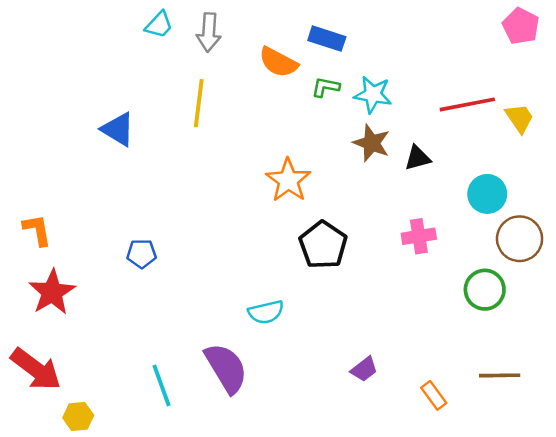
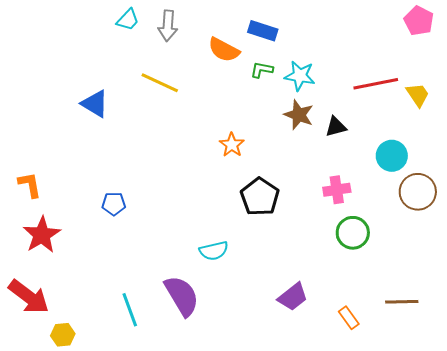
yellow line: (199, 103) -> (160, 83), turned -72
orange star: (288, 180) -> (232, 145), size x0.7
green circle: (485, 290) -> (353, 233), moved
purple trapezoid: (364, 369) -> (293, 297), size x1.4

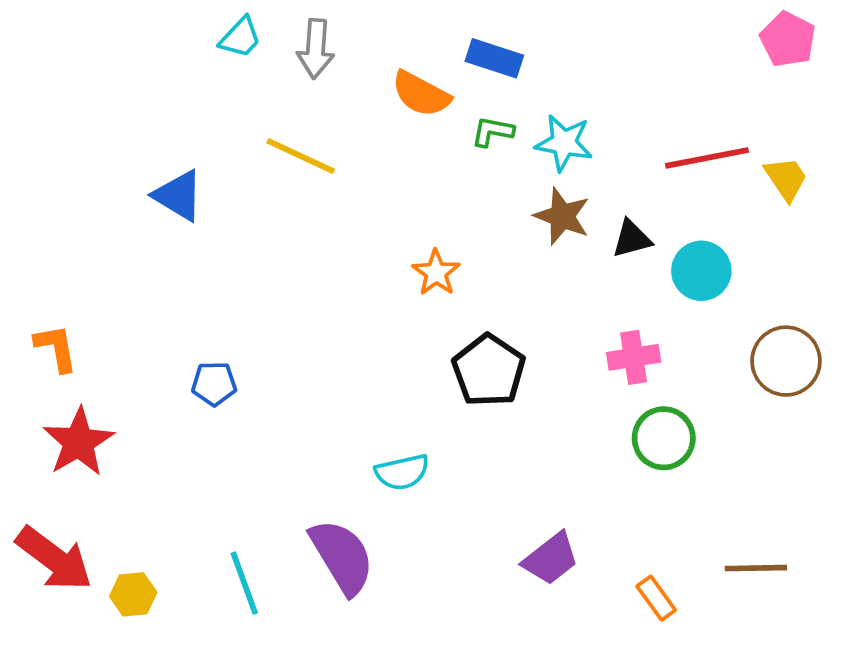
cyan circle: (392, 156) -> (701, 271), moved
yellow hexagon: (63, 335) -> (133, 594), moved

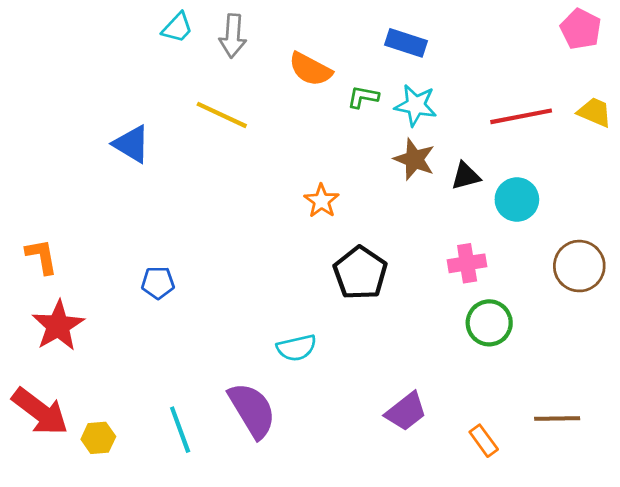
blue rectangle: (494, 58) -> (406, 43), moved
yellow trapezoid: (786, 179) -> (595, 112), moved, turned -33

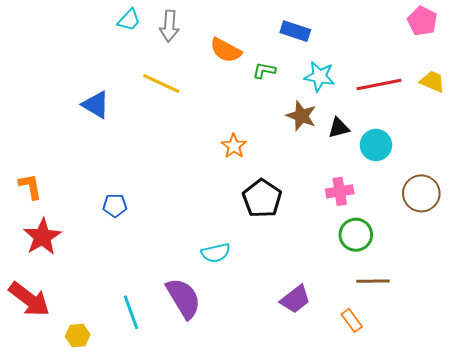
cyan star: (416, 105) -> (320, 76), moved
brown line: (557, 419) -> (373, 281), moved
yellow hexagon: (98, 438) -> (78, 336), moved

